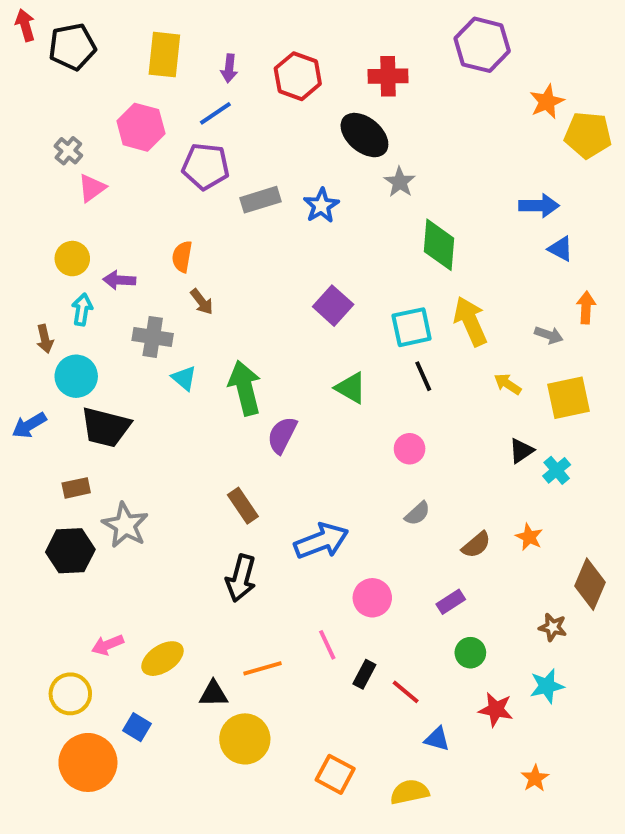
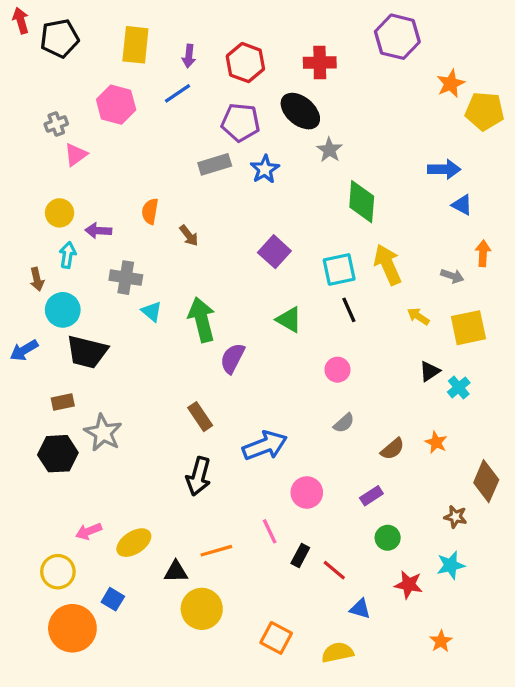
gray cross: (68, 151) -> (56, 124), turned 30
purple pentagon: (206, 166) -> (241, 122), moved
brown arrow: (202, 302) -> (189, 236), moved

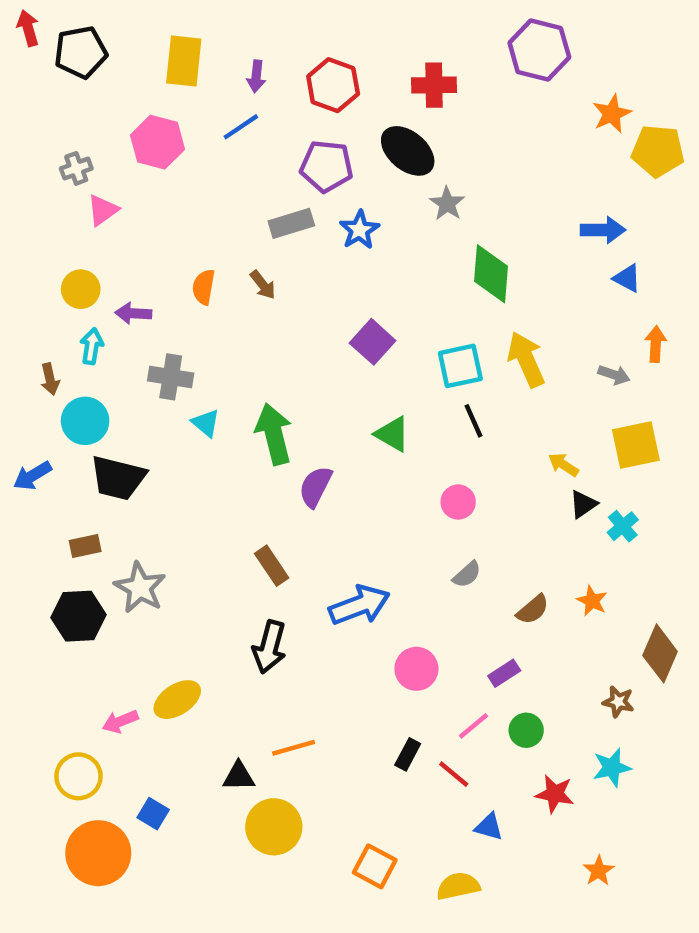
brown arrow: (189, 236) -> (263, 285), moved
yellow arrow: (418, 316) -> (563, 465), moved
pink line: (270, 531) -> (473, 726), moved, turned 75
yellow ellipse: (134, 543) -> (177, 700), moved

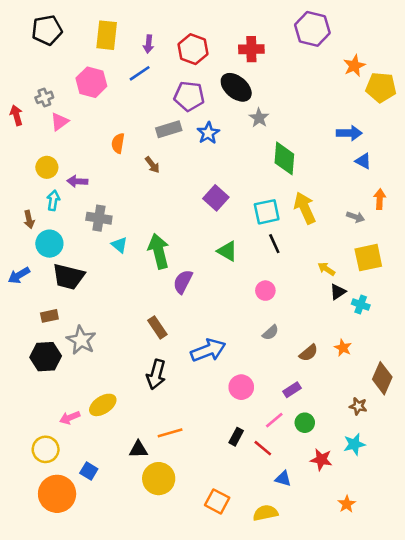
red arrow: (28, 28) -> (16, 115), moved
orange semicircle: (204, 287) -> (118, 143), moved
cyan cross: (623, 526) -> (361, 305), turned -30

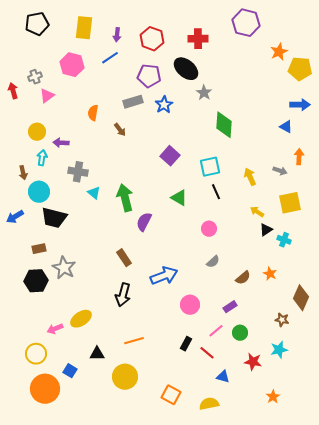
blue arrow: (349, 133) -> (300, 105), moved
yellow arrow: (305, 208) -> (250, 177), moved, size x0.7
black triangle: (138, 449) -> (97, 354), moved

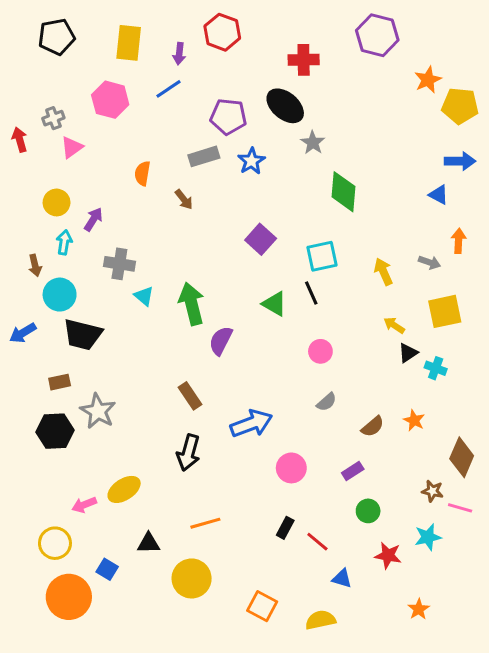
red hexagon: (152, 39) -> (222, 32), moved
purple arrow: (61, 143) -> (93, 219), turned 119
black line: (216, 192) -> (311, 293), moved
pink line: (216, 331) -> (460, 508), moved, turned 56

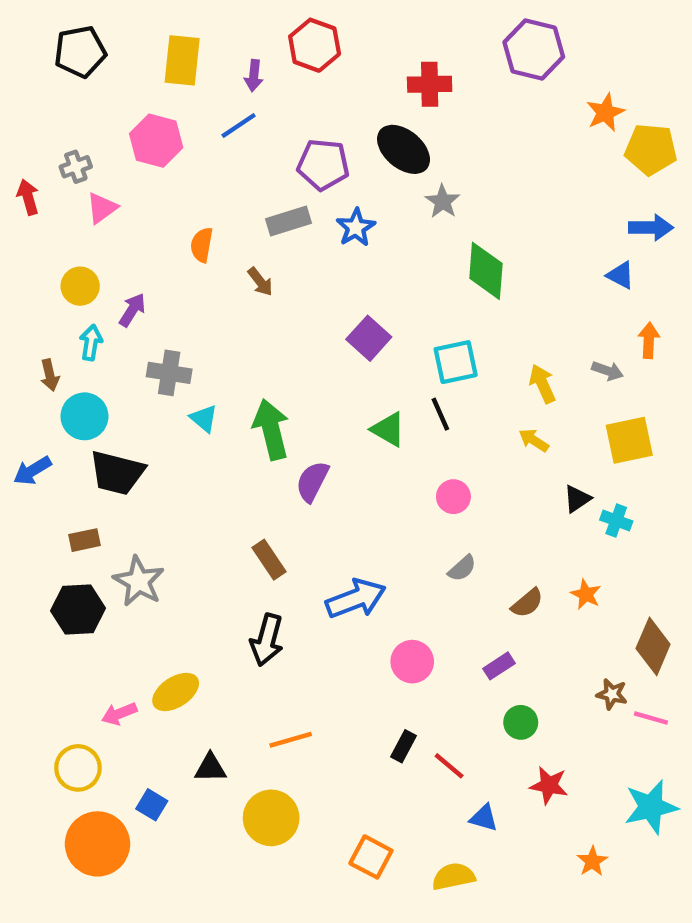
yellow arrow: (394, 325) -> (534, 440), moved
cyan star: (428, 537) -> (651, 807), moved, size x1.4

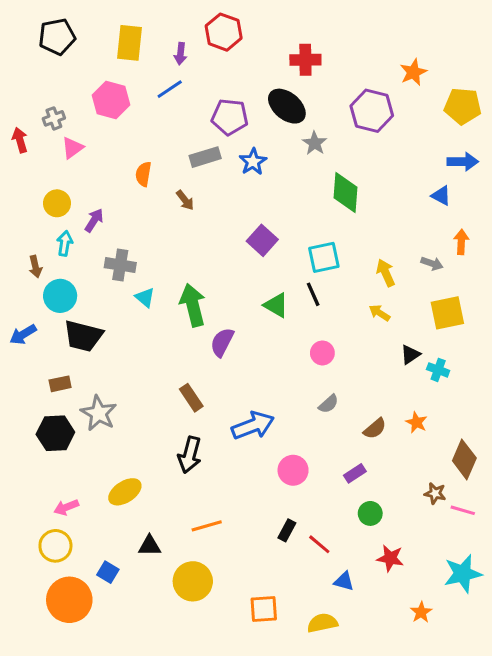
purple hexagon: (534, 50) -> (372, 111), moved
orange star: (605, 112) -> (413, 72), moved
pink arrow: (119, 714) -> (66, 507), moved
orange square: (371, 857) -> (264, 609), turned -32

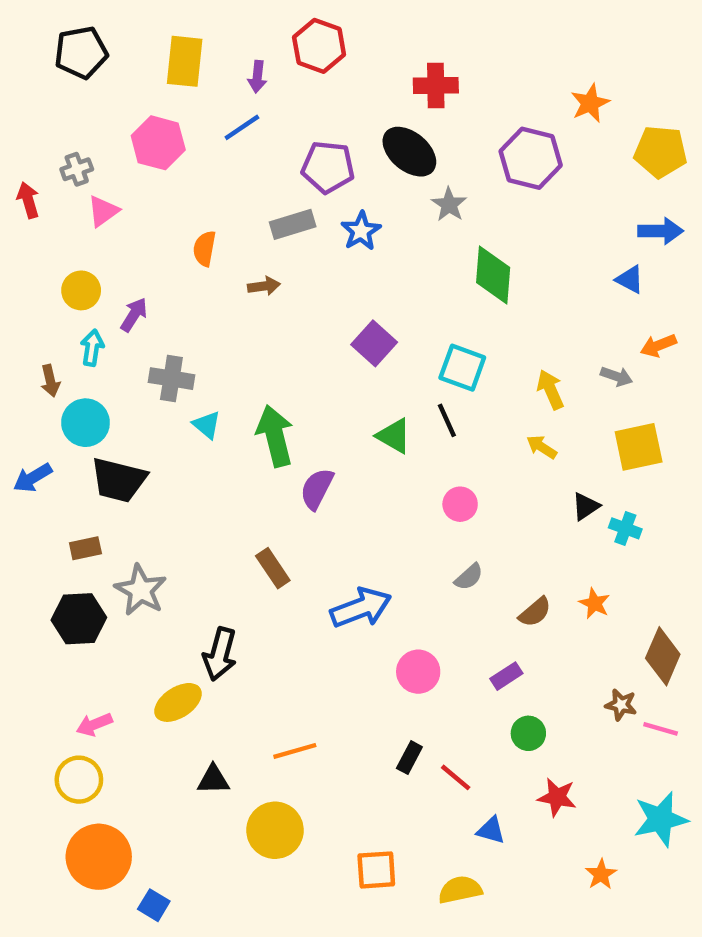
brown arrow: (185, 200) -> (264, 286), turned -60
orange arrow: (461, 242) -> (658, 346), turned -115
cyan square: (324, 257) -> (462, 368), turned 32
black arrow: (190, 455) -> (220, 654), moved
blue square: (108, 572) -> (154, 905), moved

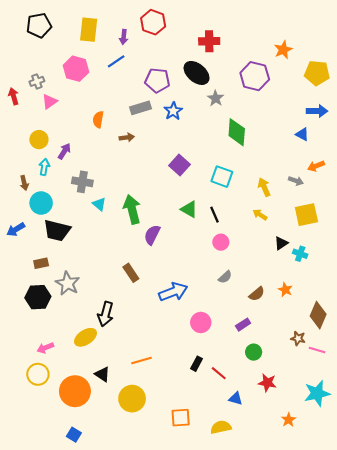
black line: (447, 420) -> (214, 215), moved
black triangle: (213, 780) -> (102, 374), turned 35
orange circle: (99, 857) -> (75, 391), moved

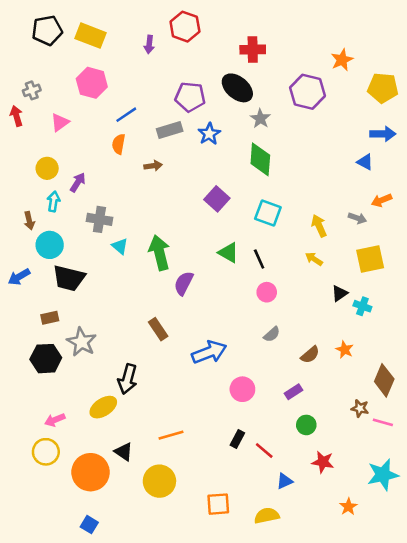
yellow rectangle: (89, 30) -> (91, 36), moved, turned -75
blue line: (116, 61) -> (126, 115), moved
gray cross: (37, 81) -> (32, 90), moved
green diamond: (237, 132) -> (260, 159), moved
blue triangle: (236, 399) -> (285, 481), turned -40

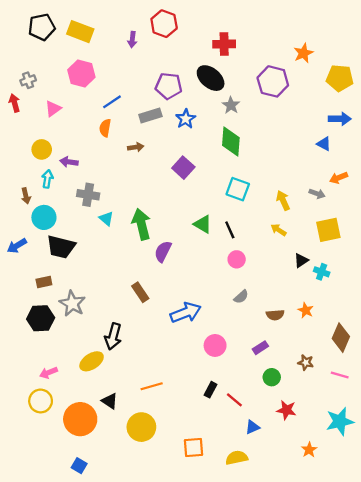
purple arrow: (78, 182) -> (69, 162), turned -114
purple square: (217, 199) -> (183, 168), moved
brown semicircle: (310, 355) -> (275, 315), turned 36
brown star: (360, 408) -> (306, 362), moved

